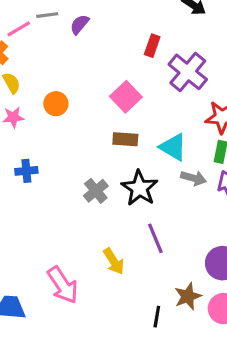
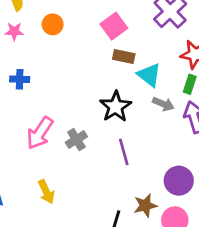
brown rectangle: (125, 139) -> (124, 56), moved
gray cross: (96, 191) -> (76, 139), moved
yellow arrow: (114, 261) -> (46, 192), moved
pink arrow: (63, 285) -> (40, 133), moved, turned 60

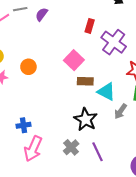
blue cross: (20, 79) -> (23, 125), moved
gray arrow: (163, 104) -> (121, 111), turned 112
gray cross: (76, 139) -> (71, 147), moved

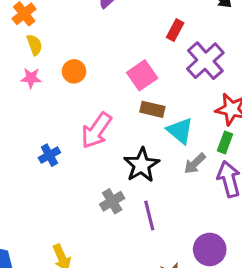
blue cross: (23, 125) -> (49, 155), turned -32
pink arrow: (33, 149) -> (96, 130), moved

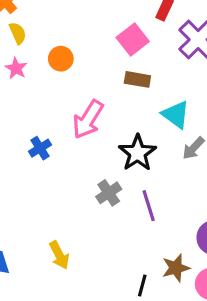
pink square: (142, 75) -> (133, 40), moved
pink star: (31, 78) -> (16, 68), turned 30
brown rectangle: (152, 109) -> (137, 79), moved

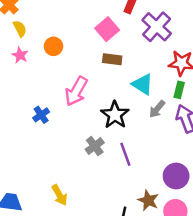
brown star: (176, 268) -> (148, 200), turned -30

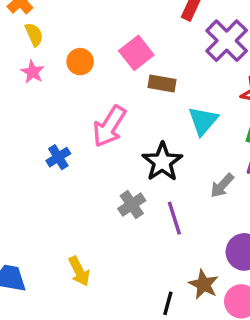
pink square: (107, 29) -> (136, 53), moved
cyan triangle: (143, 84) -> (203, 121), turned 35
gray arrow: (157, 109) -> (222, 186), moved

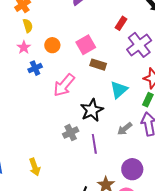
blue cross: (58, 157) -> (35, 68), moved

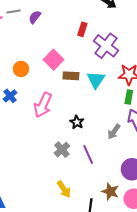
cyan triangle: (119, 90) -> (96, 80), moved
black star: (92, 110) -> (77, 122), size x0.6
yellow arrow: (35, 167) -> (64, 189), moved

